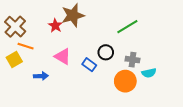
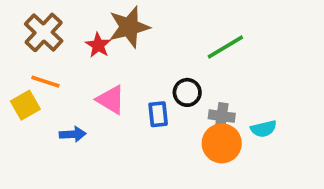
brown cross: (15, 27) -> (44, 32), moved
gray cross: (132, 60) -> (222, 116), moved
blue rectangle: (89, 65) -> (158, 114), turned 48

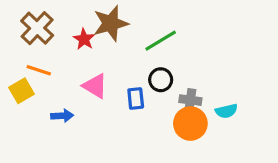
green line: (225, 47) -> (161, 41), moved

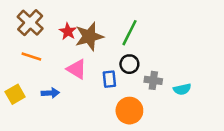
brown star: (111, 23) -> (89, 36), moved
green line: (161, 41) -> (129, 33), turned -32
yellow square: (21, 91) -> (15, 94), moved
orange circle: (190, 124) -> (129, 111), moved

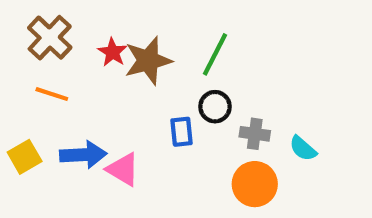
pink triangle: (77, 69) -> (123, 169), moved
cyan semicircle: (182, 89) -> (303, 148), turned 54
blue arrow: (50, 93) -> (83, 155), size x1.5
orange circle: (129, 111) -> (255, 184), moved

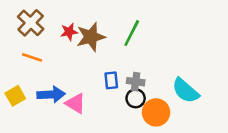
red star: (112, 52) -> (69, 32), turned 30
black circle: (215, 107) -> (136, 98), moved
gray cross: (255, 134) -> (136, 82), moved
cyan semicircle: (303, 148) -> (185, 91), size x1.6

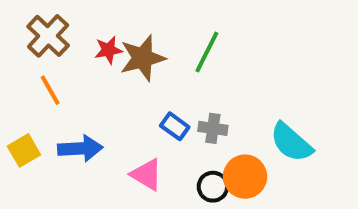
orange line: (32, 57) -> (50, 90), turned 42
blue rectangle: (111, 80) -> (175, 126), turned -48
black circle: (136, 98) -> (213, 187), moved
pink triangle: (75, 103) -> (147, 175), moved

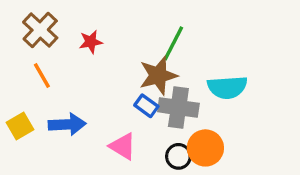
brown star: (143, 58) -> (158, 75), moved
gray cross: (213, 128) -> (178, 108), size x1.6
cyan semicircle: (291, 142) -> (227, 87), moved, turned -45

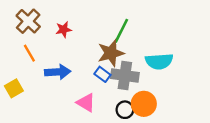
blue arrow: (67, 124) -> (58, 72), moved

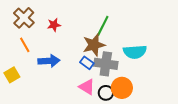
pink triangle: (86, 103) -> (87, 87), moved

